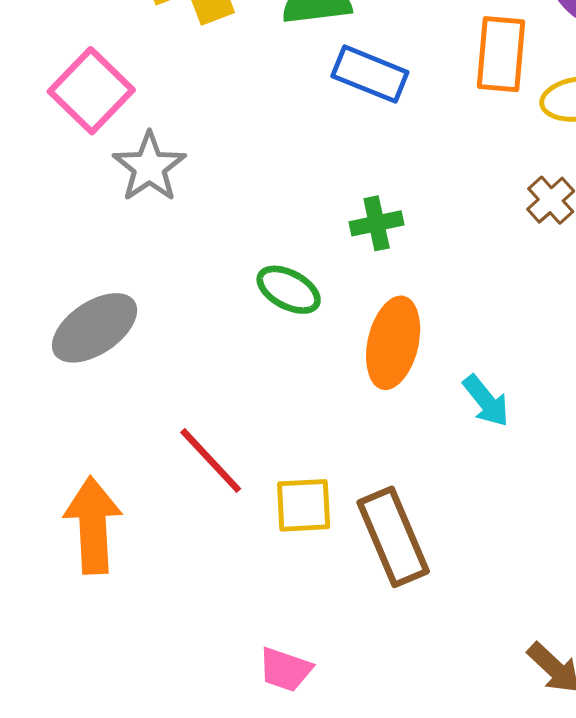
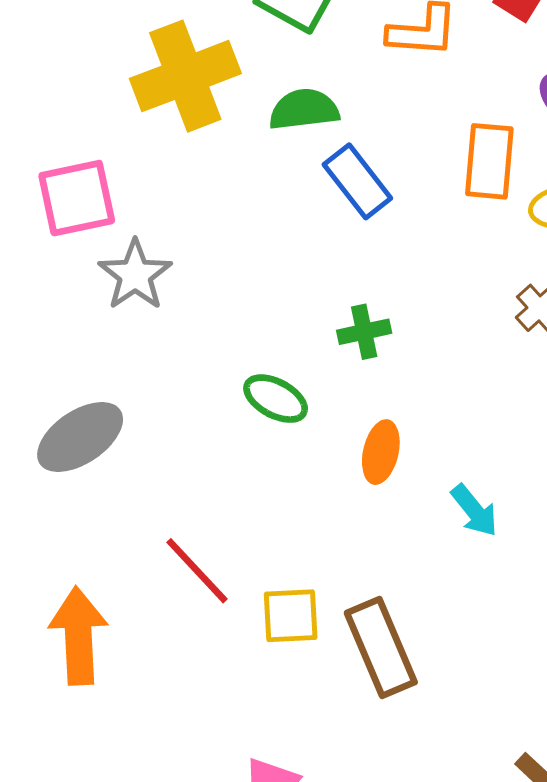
blue rectangle: (370, 74) -> (357, 181), turned 30
pink square: (91, 91) -> (77, 198), turned 34
orange ellipse: (393, 343) -> (381, 452), size x0.7

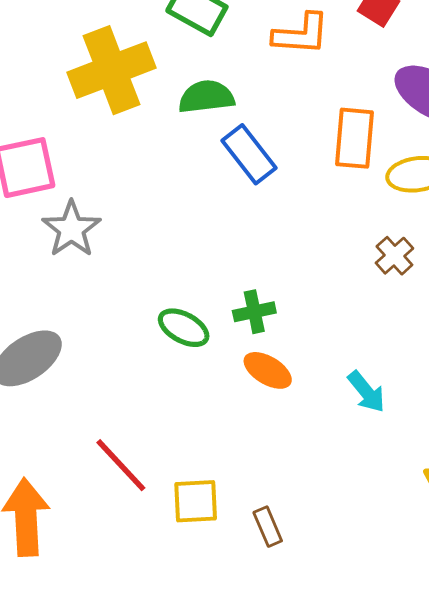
green cross: (364, 332) -> (254, 312), moved
orange ellipse: (381, 452) -> (268, 370), turned -72
cyan arrow: (474, 511) -> (366, 392), moved
brown rectangle: (381, 648) -> (268, 527), size x0.5

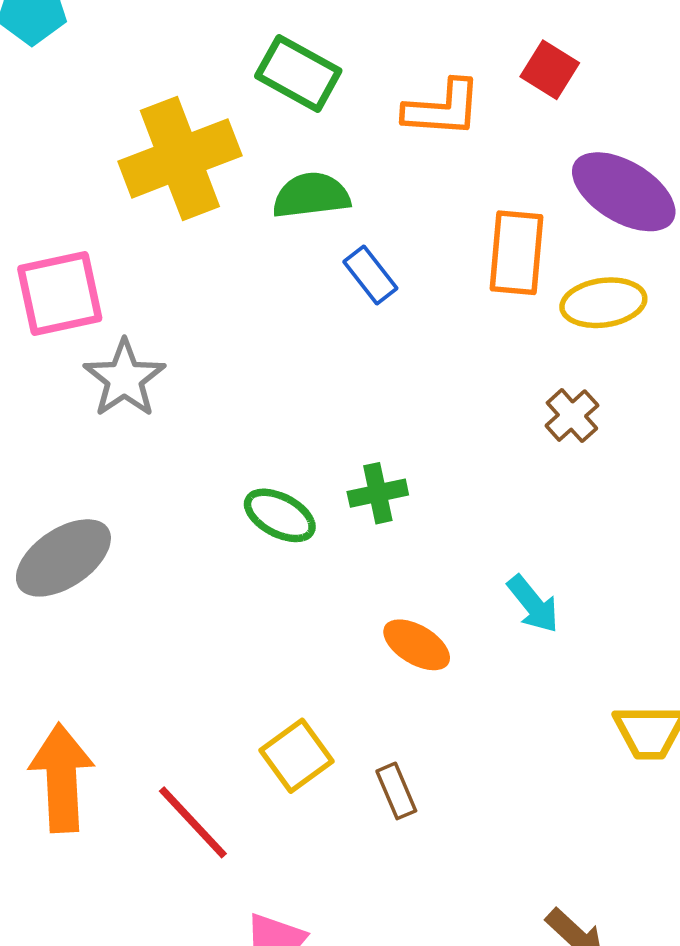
blue rectangle: (249, 154) -> (370, 275), size x0.7
orange ellipse: (268, 370) -> (417, 645), moved
red line: (121, 465) -> (193, 822), moved
yellow square: (196, 501) -> (296, 756), turned -33

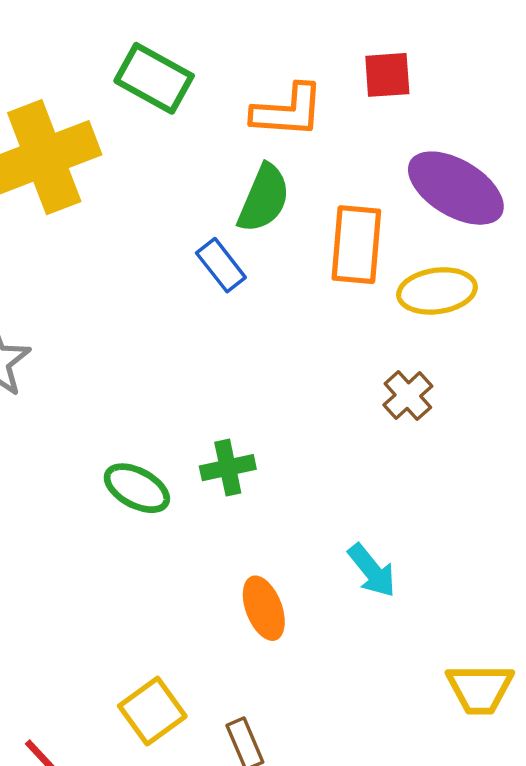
red square: (550, 70) -> (387, 75), turned -36
green semicircle: (311, 195) -> (264, 198), moved, turned 120
orange ellipse: (417, 645) -> (264, 608), turned 38

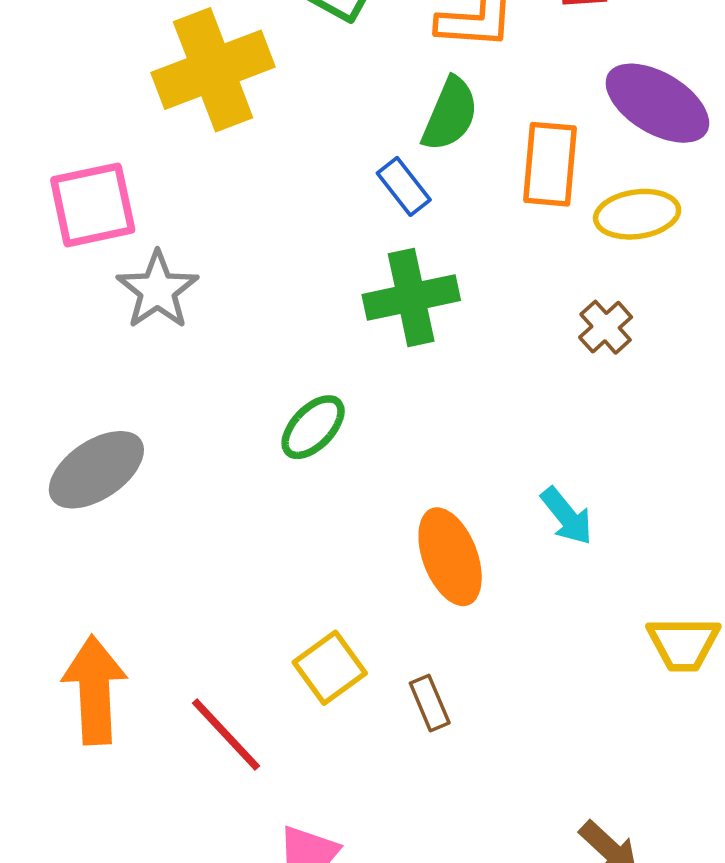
green cross: (228, 468) -> (411, 298), moved, size x1.6
green ellipse: (137, 488) -> (313, 427), turned -74
orange ellipse: (264, 608) -> (450, 557), size x1.4

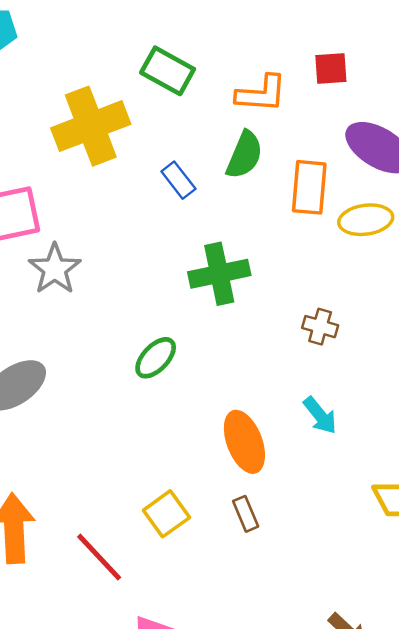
blue rectangle: (404, 186) -> (178, 180), moved
brown cross: (606, 327) -> (320, 327), moved, turned -32
brown rectangle: (430, 703) -> (246, 514), moved

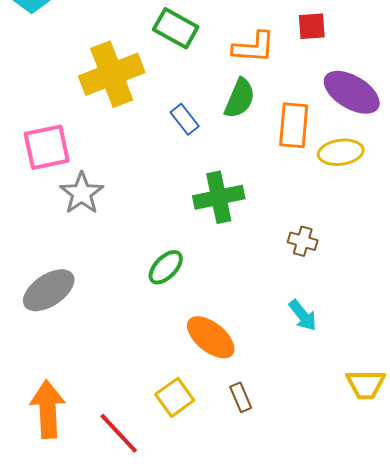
orange ellipse: (244, 442) -> (211, 337), moved, turned -30

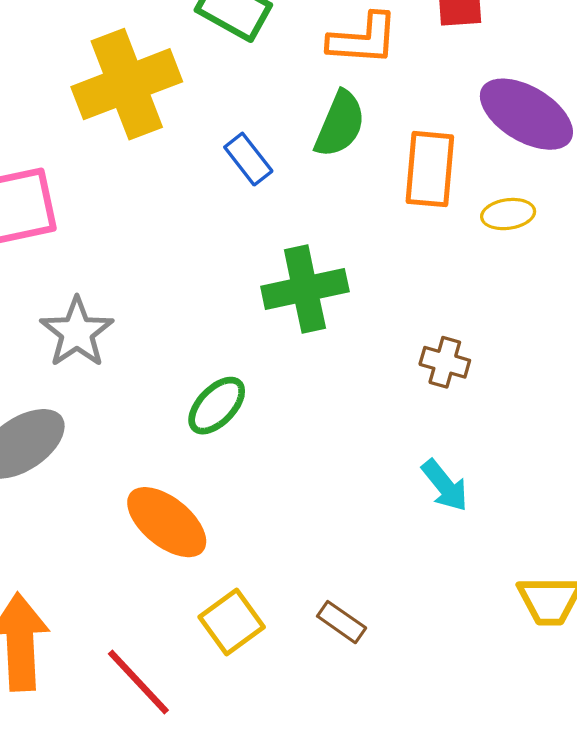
yellow ellipse: (341, 152) -> (508, 214), size x0.7
gray star: (82, 193) -> (77, 332), moved
orange ellipse: (211, 337) -> (167, 522), moved
brown rectangle: (241, 397) -> (342, 622), turned -32

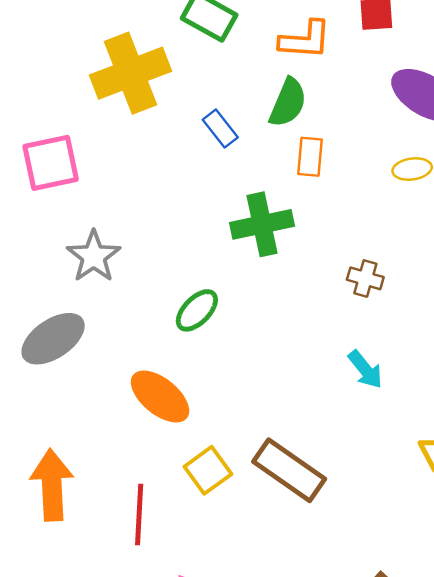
orange rectangle: (430, 169) -> (310, 157), moved, size x0.7
brown rectangle: (342, 622) -> (289, 470), size x2.0
red line: (138, 682) -> (139, 515), turned 46

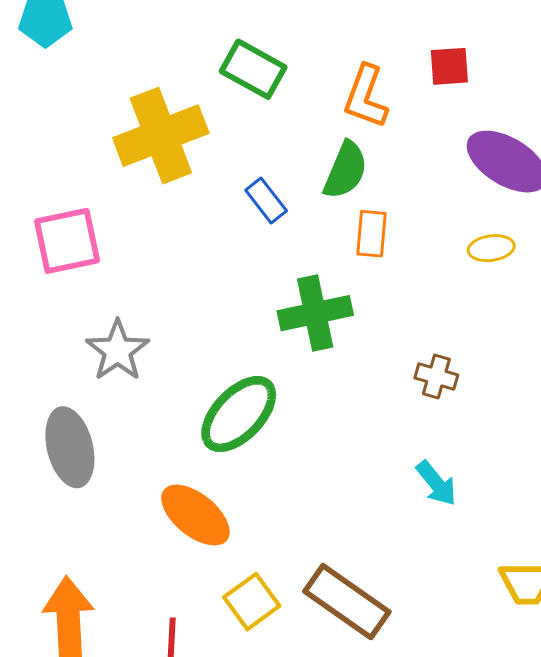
orange L-shape: (305, 40) -> (366, 97), turned 106
green ellipse: (197, 310) -> (239, 414), size x1.5
gray ellipse: (53, 339) -> (70, 447), turned -70

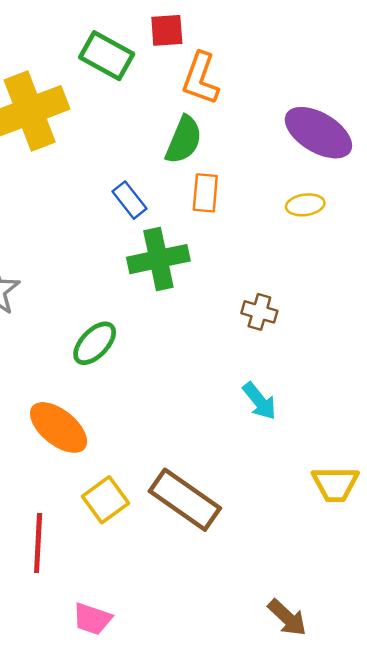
red square: (449, 66) -> (167, 30), moved
blue rectangle: (266, 200) -> (130, 200), moved
green ellipse: (239, 414) -> (95, 343), size x0.7

